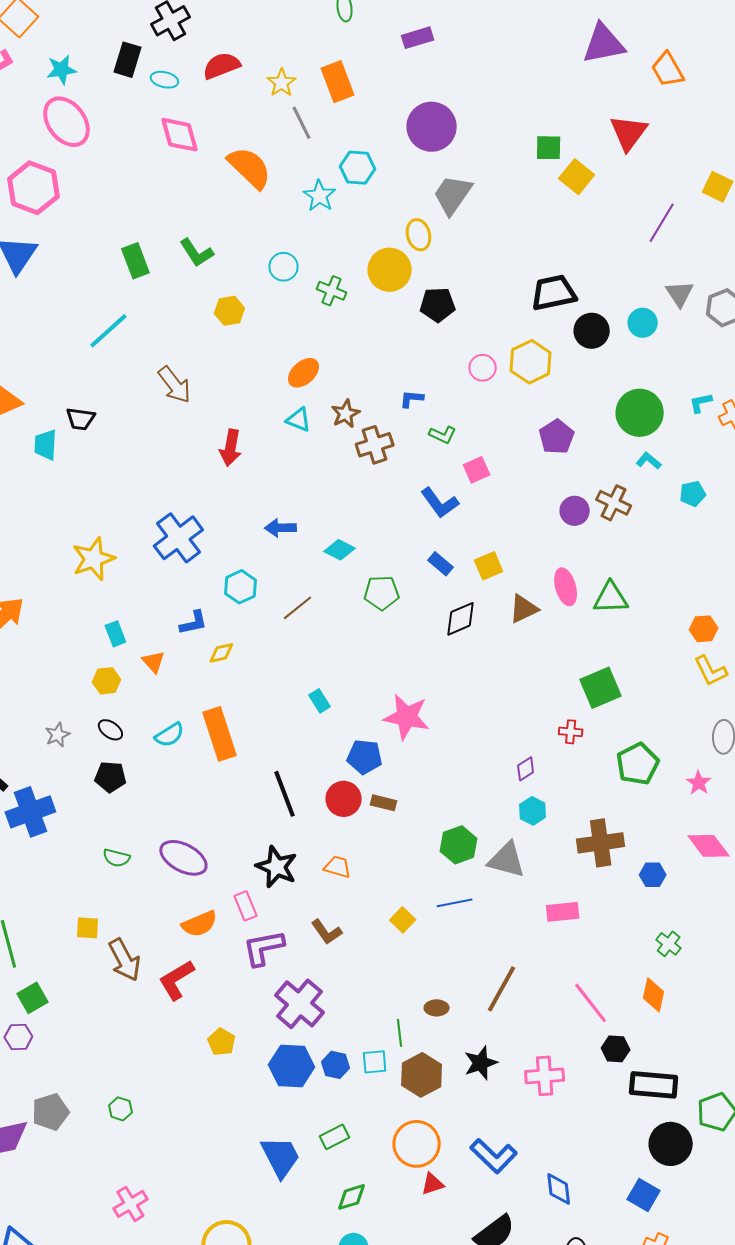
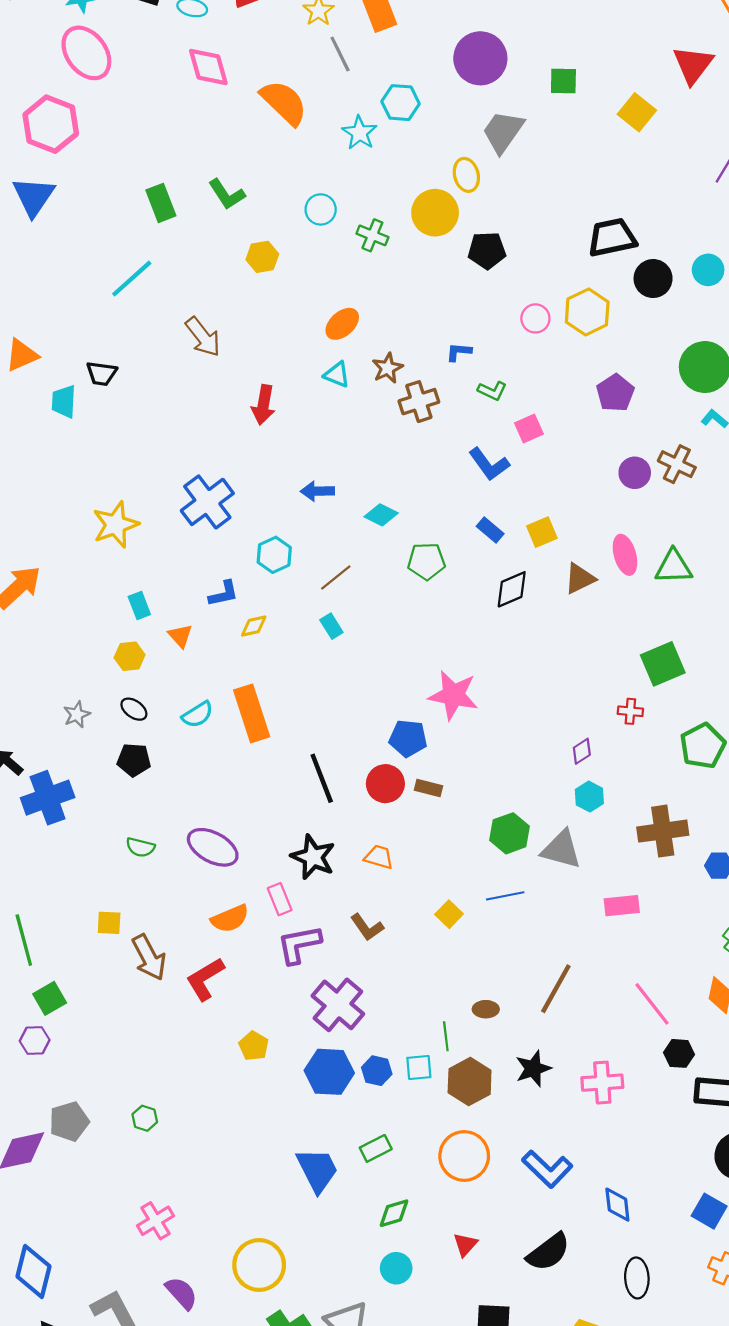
green square: (549, 148) -> (563, 81), moved
cyan rectangle: (320, 701) -> (331, 626), moved
red triangle: (433, 1184) -> (465, 1244), moved, turned -30

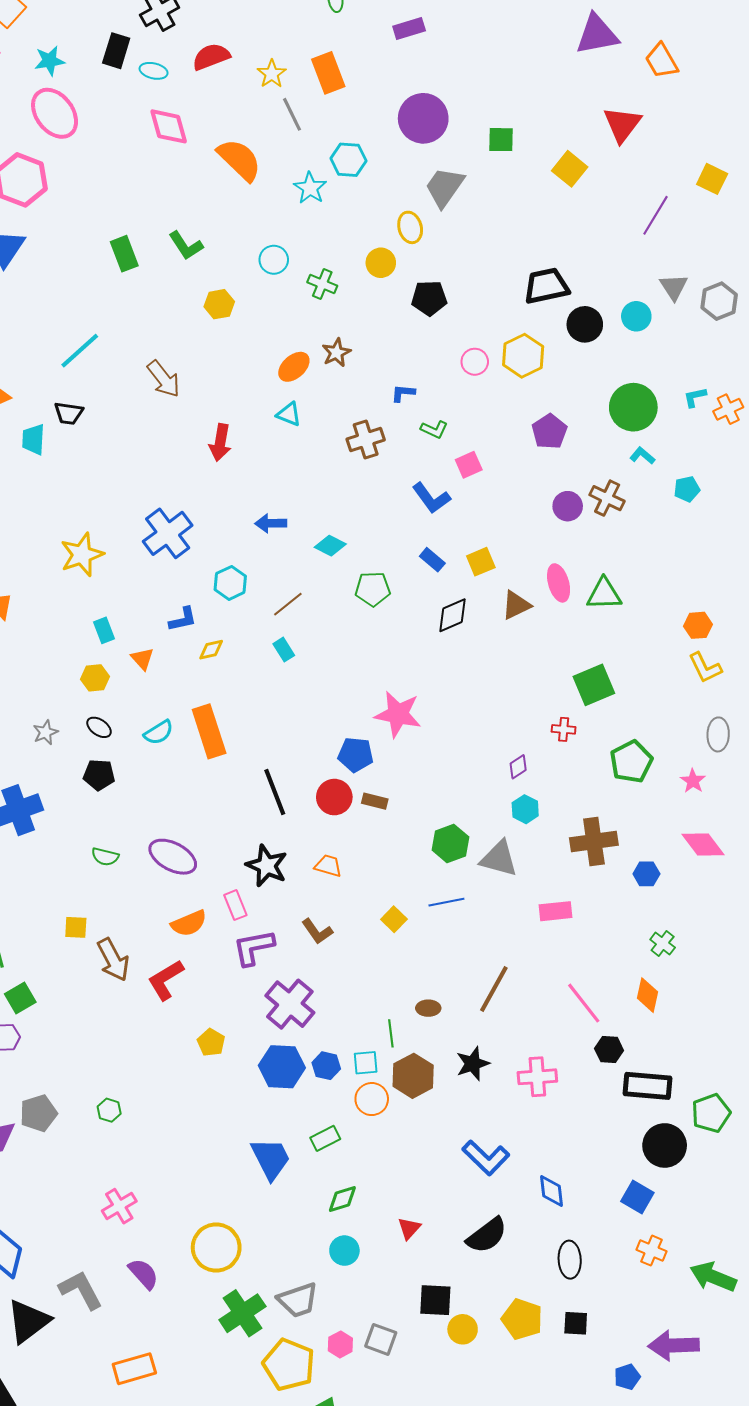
yellow circle: (435, 213) -> (381, 263), size x0.7
cyan line: (132, 279) -> (80, 351), moved
brown star: (388, 368) -> (336, 353), moved
orange circle: (464, 1156) -> (372, 1099), moved, size x0.7

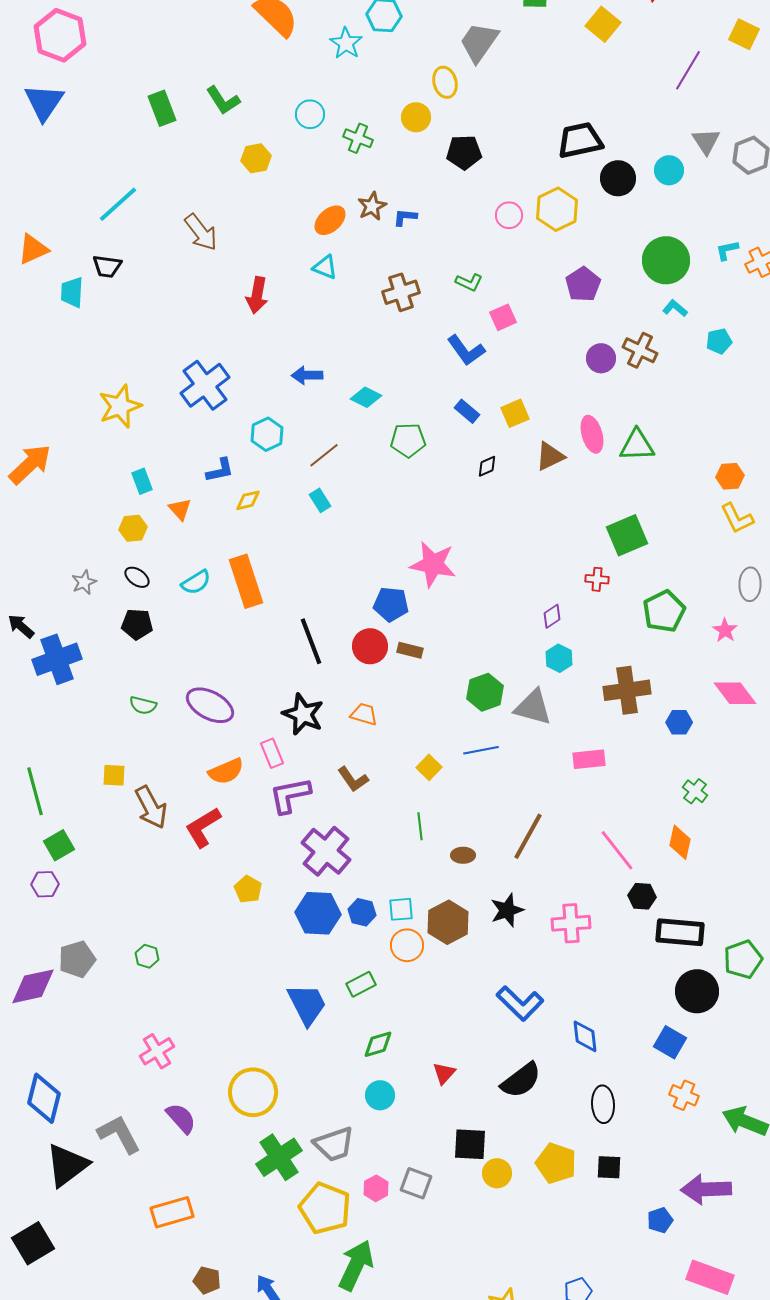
blue L-shape: (403, 393) -> (405, 217), moved
black diamond: (453, 615) -> (487, 466), size x0.6
green line: (391, 1033) -> (420, 826), moved

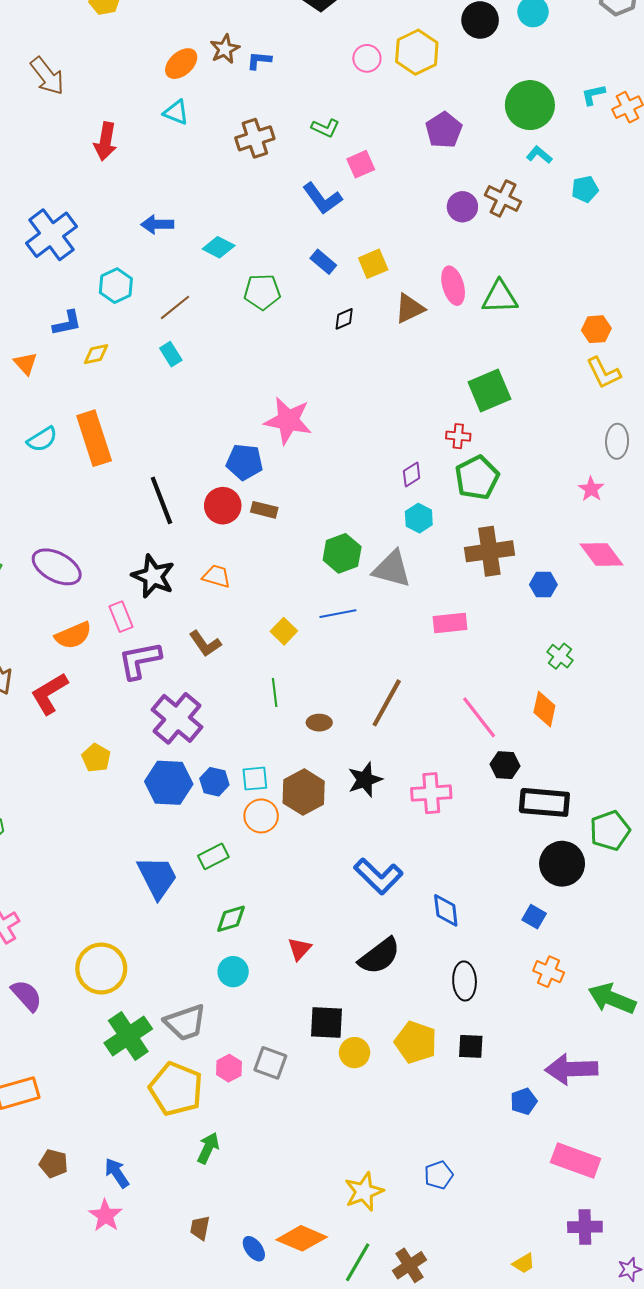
green pentagon: (664, 611) -> (477, 478), moved
blue square: (670, 1042) -> (534, 917), size x0.7
green arrow: (356, 1265) -> (208, 1148), size x0.6

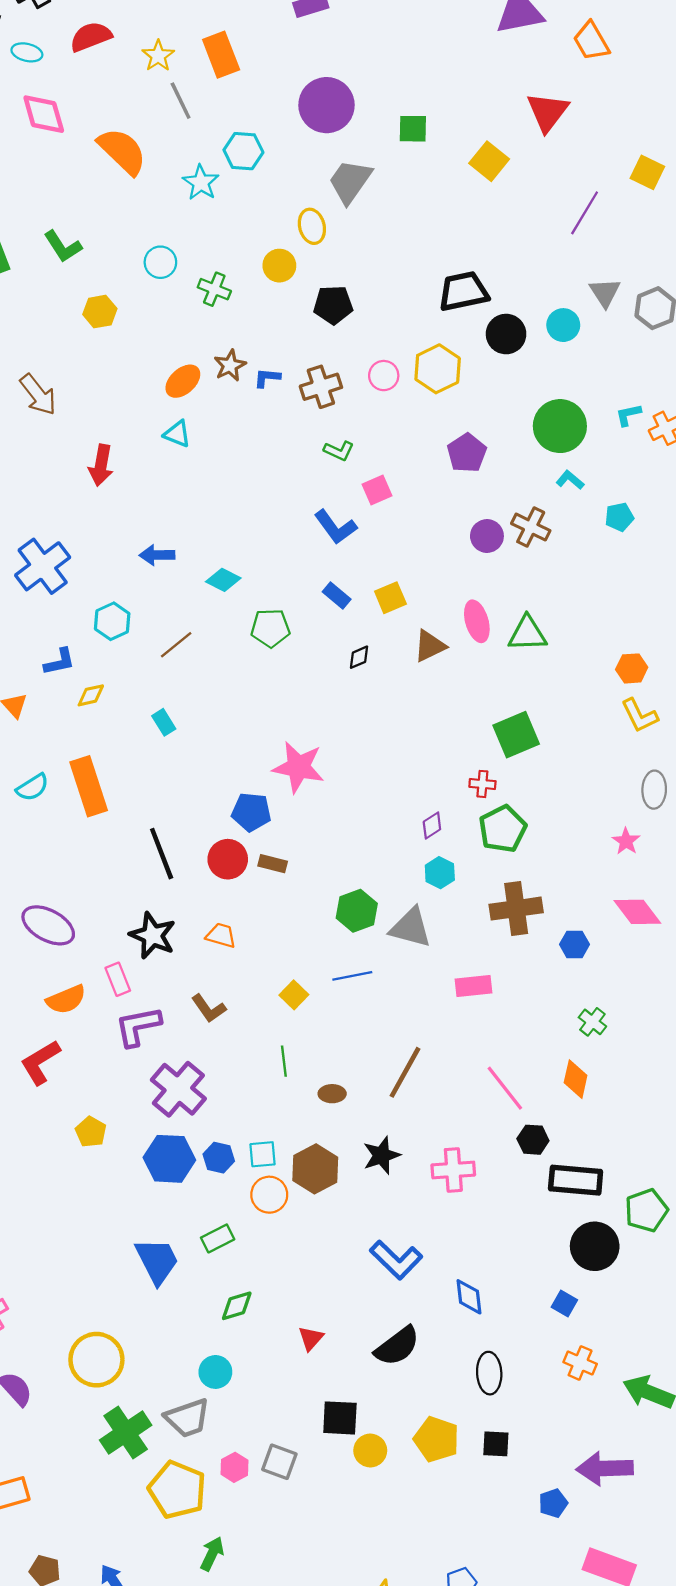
brown cross: (255, 138) -> (321, 387), moved
cyan rectangle: (171, 354) -> (164, 722), moved
cyan circle: (233, 972) -> (215, 1372), moved

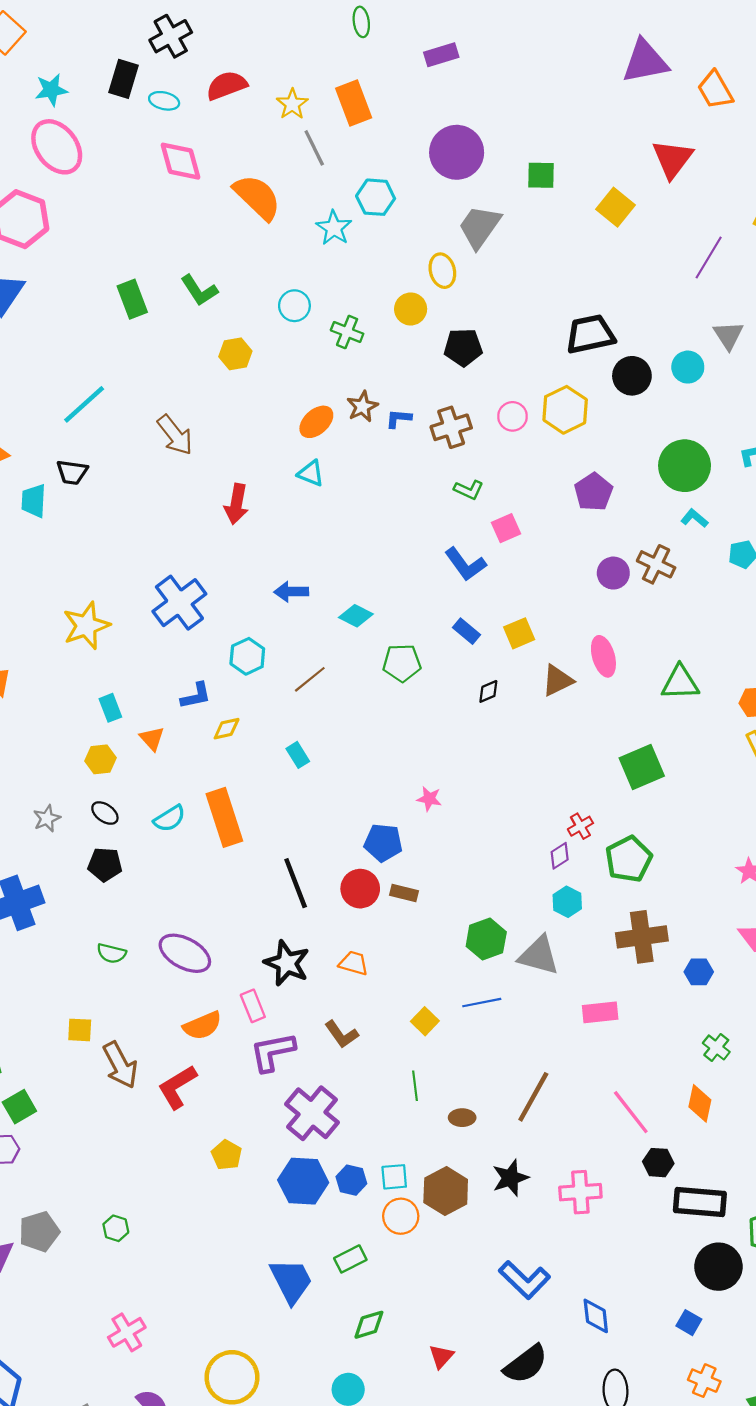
green triangle: (527, 634) -> (680, 683), moved
pink star: (298, 767) -> (429, 799), size x0.5
red cross: (482, 784) -> (580, 826), moved, turned -35

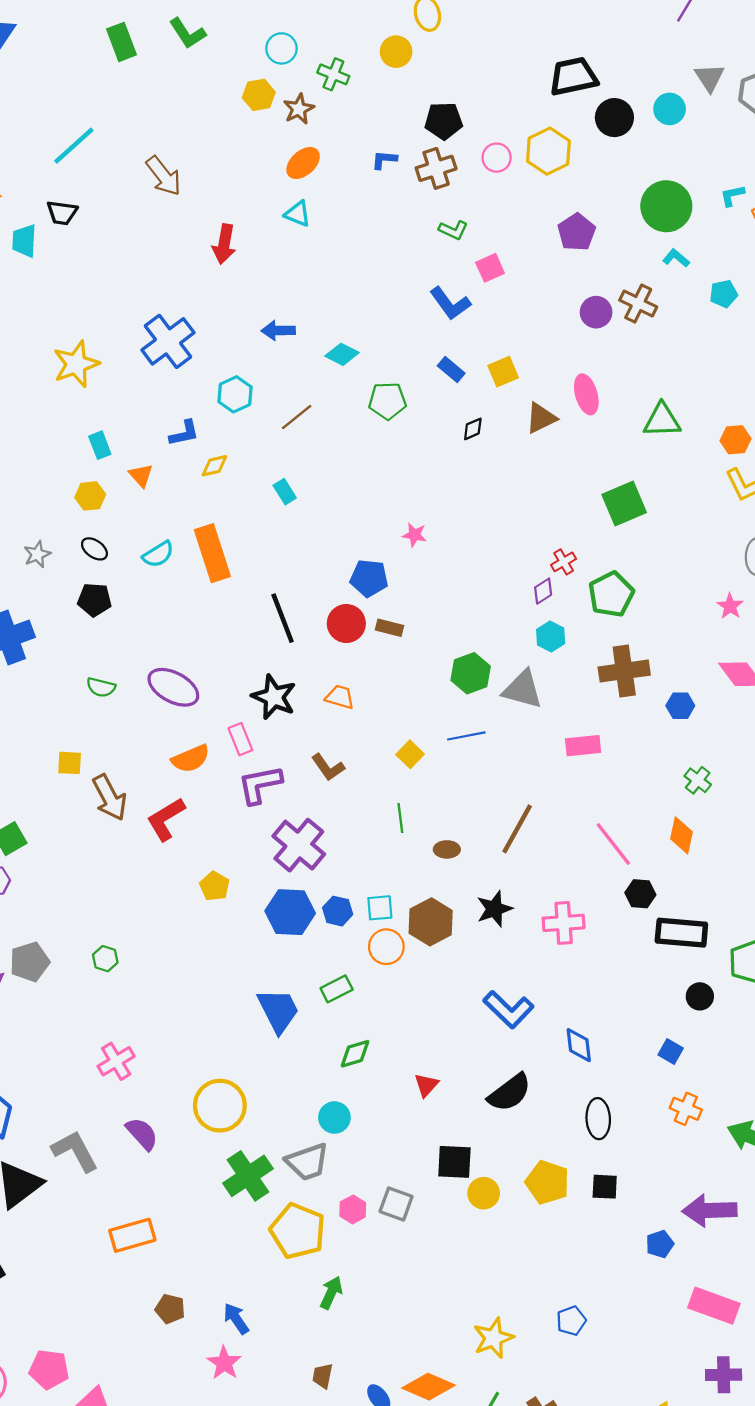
black pentagon: (463, 347) -> (444, 121), moved
yellow hexagon: (235, 354) -> (259, 95), moved
brown star: (362, 407) -> (299, 109), moved
black circle: (718, 1267) -> (700, 996), size x0.6

